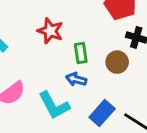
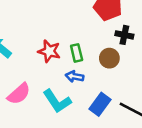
red star: (50, 31) -> (49, 51), moved

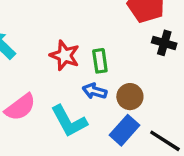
brown circle: (109, 58) -> (130, 97), moved

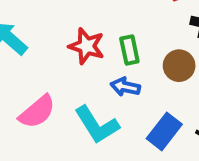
brown circle: (130, 97) -> (179, 66), moved

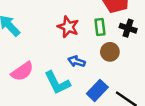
red star: (87, 46) -> (68, 27), moved
green rectangle: (129, 50) -> (100, 27), moved

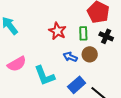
blue arrow: (76, 61) -> (70, 57), moved

